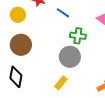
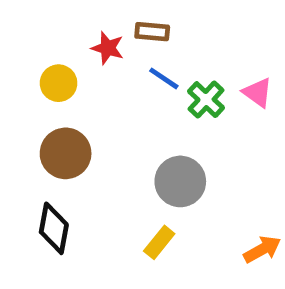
green cross: (78, 36) -> (206, 100), moved, turned 35

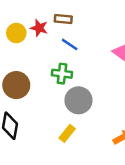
yellow circle: (59, 83) -> (16, 33), moved
green cross: (206, 100) -> (62, 74), moved, turned -36

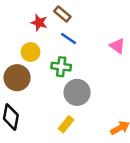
brown rectangle: (63, 19) -> (62, 14), turned 35
yellow circle: (16, 33) -> (31, 52), moved

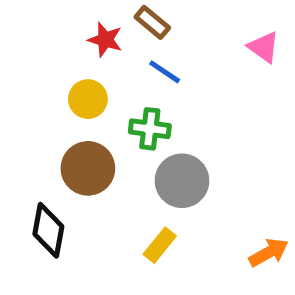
pink triangle: (117, 46) -> (264, 47), moved
brown circle: (17, 78) -> (88, 168), moved

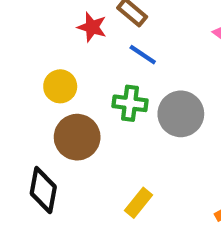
yellow circle: (88, 99) -> (60, 86), moved
gray circle: (182, 181) -> (181, 114), moved

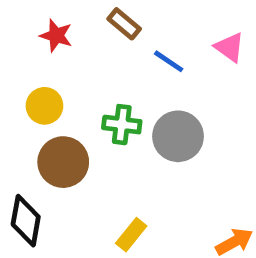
red star: (92, 27) -> (56, 36), moved
blue line: (143, 55) -> (169, 61), moved

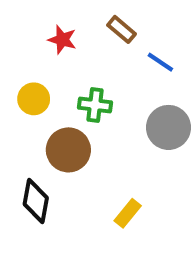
yellow circle: (44, 106) -> (34, 99), moved
green cross: (122, 125) -> (95, 105), moved

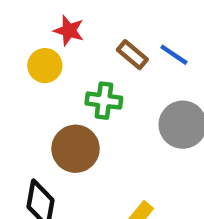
brown rectangle: (121, 29) -> (132, 55), moved
yellow circle: (34, 99) -> (45, 66), moved

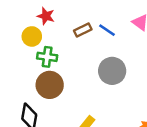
brown rectangle: (132, 55) -> (83, 30), turned -66
green cross: (104, 101) -> (47, 57), moved

